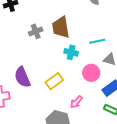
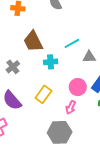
gray cross: (36, 31) -> (13, 67), moved
pink circle: (91, 73) -> (78, 87), moved

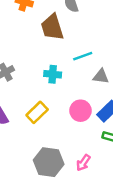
brown trapezoid: (33, 41) -> (52, 27), moved
pink arrow: (71, 107) -> (83, 163), moved

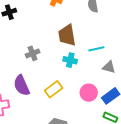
brown trapezoid: (52, 27) -> (67, 35), moved

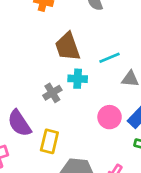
gray cross: (33, 53) -> (52, 93), moved
yellow rectangle: (54, 89) -> (49, 141), moved, turned -30

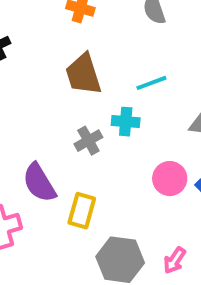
brown trapezoid: (67, 47) -> (83, 74), moved
cyan line: (110, 58) -> (151, 83), moved

